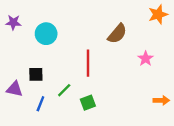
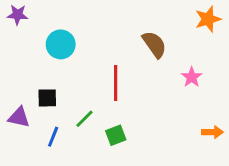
purple star: (13, 22) -> (17, 15), moved
brown semicircle: (117, 34) -> (154, 44), turned -75

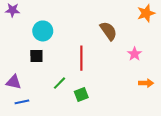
black square: (47, 98) -> (36, 56), moved
orange arrow: (212, 132) -> (146, 83), moved
blue line: (53, 137) -> (22, 102), moved, turned 56

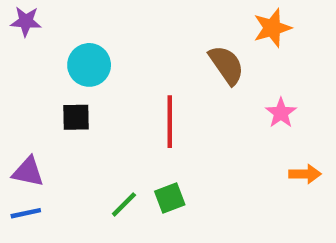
orange star: (146, 13) -> (272, 28), moved
green line: (59, 83) -> (124, 204), moved
blue line: (22, 102) -> (26, 213), moved

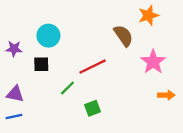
purple star: (26, 21) -> (14, 49), moved
pink star: (281, 113) -> (153, 62), size x1.5
red line: (170, 122) -> (92, 67), turned 64
green line: (124, 204) -> (67, 88), moved

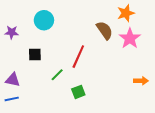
cyan circle: (48, 36) -> (44, 20), moved
purple star: (14, 49) -> (12, 32), moved
pink star: (153, 62) -> (130, 38), moved
red line: (92, 67) -> (78, 57), turned -40

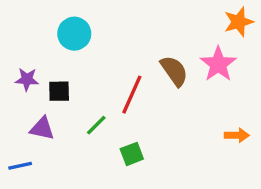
orange star: (126, 13) -> (239, 22), moved
brown semicircle: (105, 30) -> (174, 71), moved
purple star: (12, 32) -> (27, 79), moved
purple triangle: (13, 80) -> (42, 128), moved

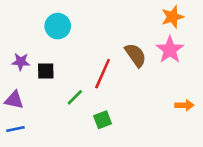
orange star: (239, 22) -> (172, 17), moved
purple triangle: (42, 128) -> (14, 100), moved

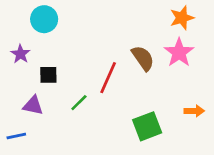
cyan circle: (58, 26) -> (44, 19), moved
purple star: (21, 62) -> (20, 54), moved, turned 30
purple triangle: (14, 100) -> (33, 105), moved
green square: (103, 120) -> (147, 126), moved, size x1.5

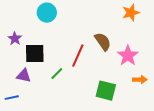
cyan circle: (44, 19) -> (47, 13), moved
pink star: (179, 53) -> (128, 56), moved
black square: (48, 75) -> (35, 54), size x1.5
green square: (147, 126) -> (106, 91), turned 35

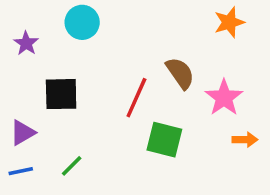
purple star: (15, 39) -> (26, 43), moved
green line: (57, 74) -> (72, 166), moved
purple triangle: (24, 76) -> (23, 133), moved, turned -42
green square: (106, 91) -> (164, 140), moved

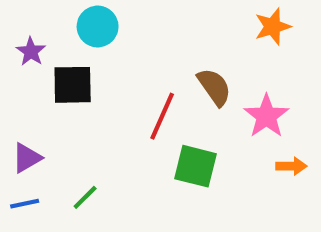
black square: (61, 94) -> (73, 85), moved

